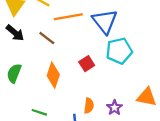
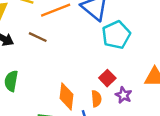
red square: (87, 64) -> (107, 78), moved
orange diamond: (53, 75) -> (67, 96), moved

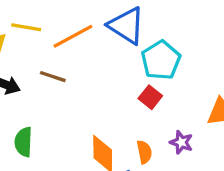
red square: (107, 78) -> (150, 97), moved

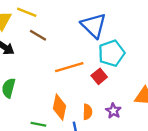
orange line: (73, 36) -> (69, 67), moved
brown line: (53, 77) -> (38, 35), moved

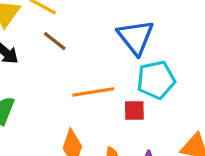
red square: (99, 76) -> (134, 110), turned 32

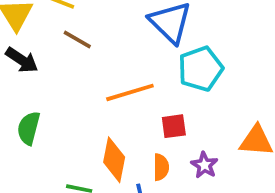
red square: (134, 110) -> (174, 126), moved

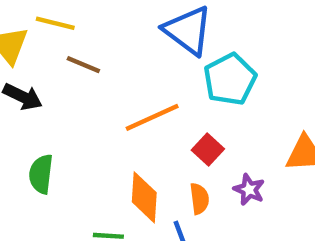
red square: (174, 126) -> (208, 149), turned -32

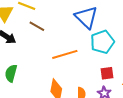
red square: (208, 149) -> (107, 73), moved, turned 32

